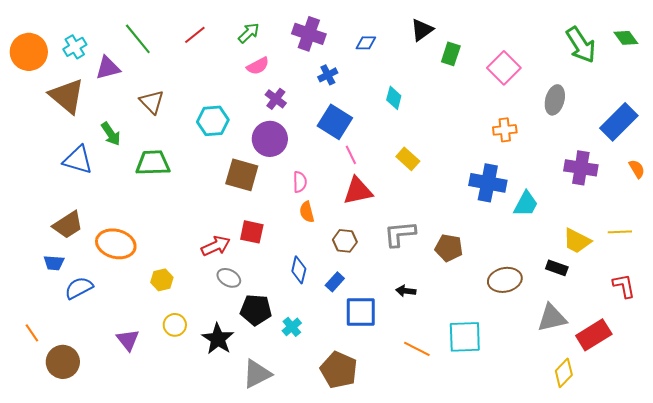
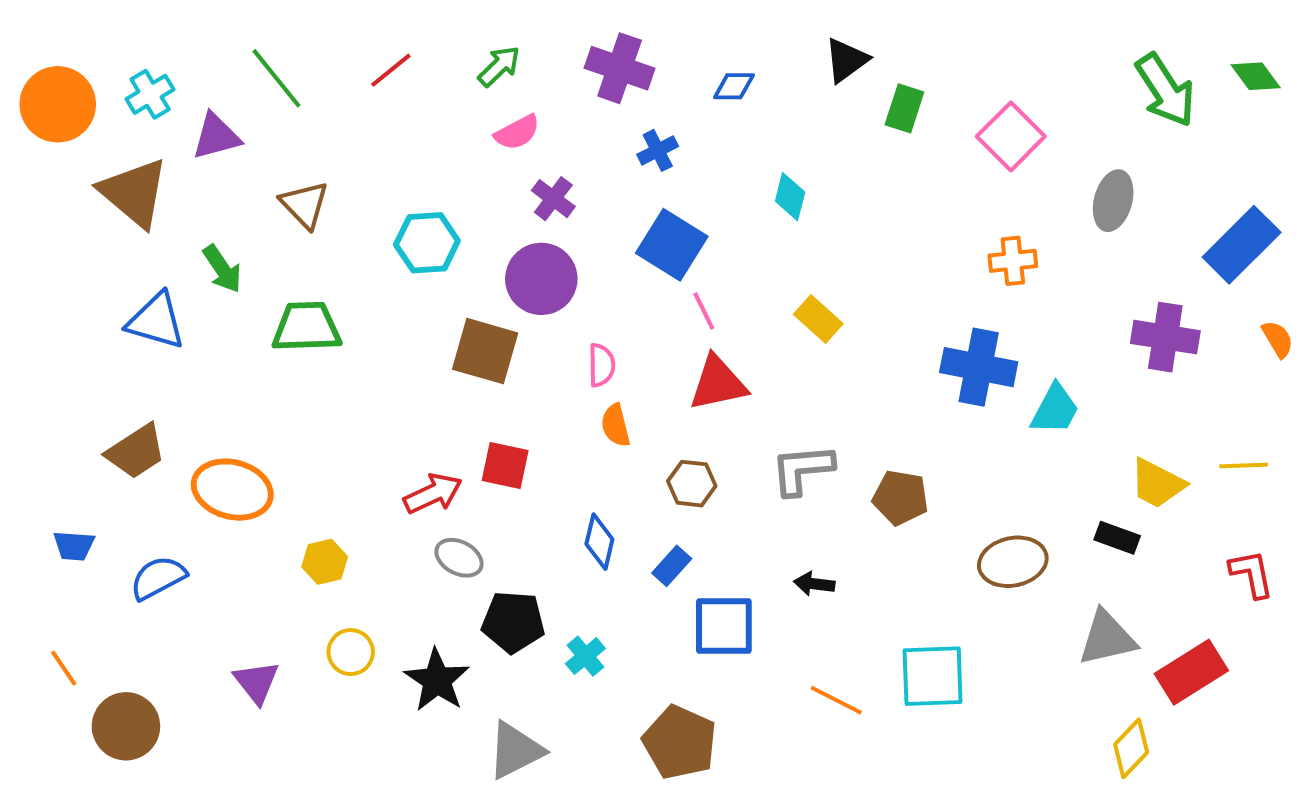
blue trapezoid: (54, 263) -> (74, 546), moved

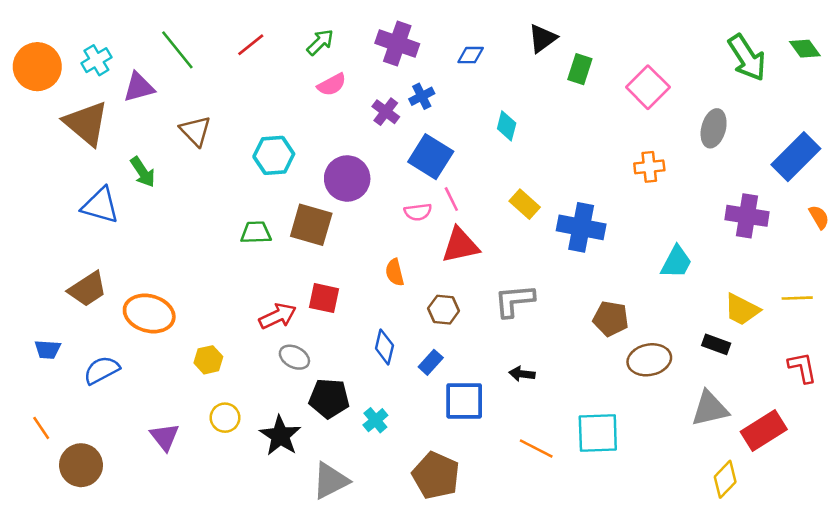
purple cross: (553, 199) -> (386, 112), moved
green trapezoid: (307, 327) -> (256, 232), moved, size x0.7
pink semicircle: (601, 365) -> (418, 212), moved, turned 84
blue cross: (979, 367) -> (581, 227), moved
brown pentagon: (900, 498) -> (611, 319), moved

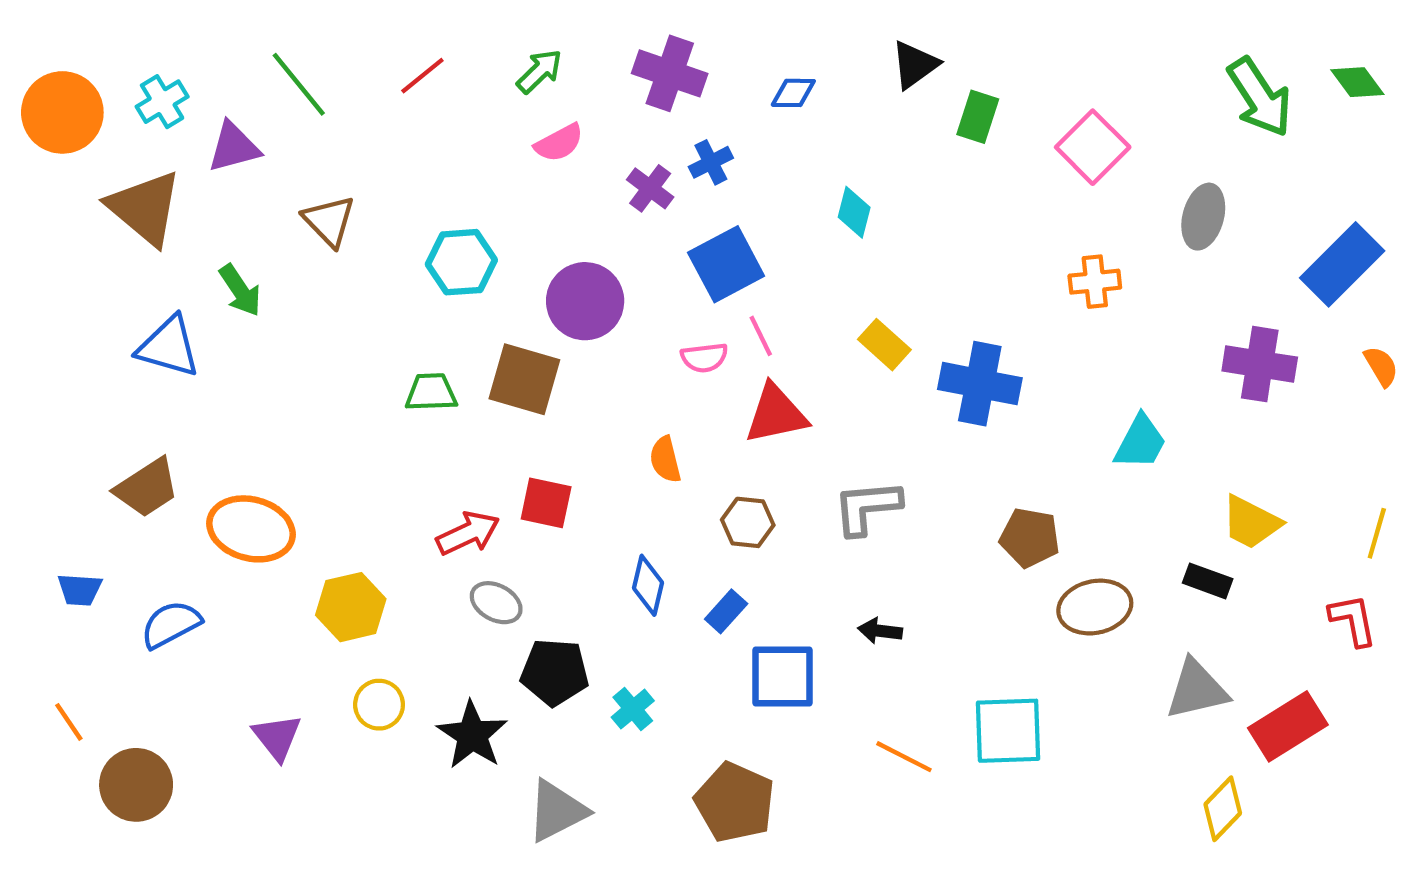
blue square: (431, 157) -> (726, 264), turned 30
yellow line: (797, 298) -> (1377, 533), moved, turned -72
yellow hexagon: (208, 360) -> (351, 607), size x1.4

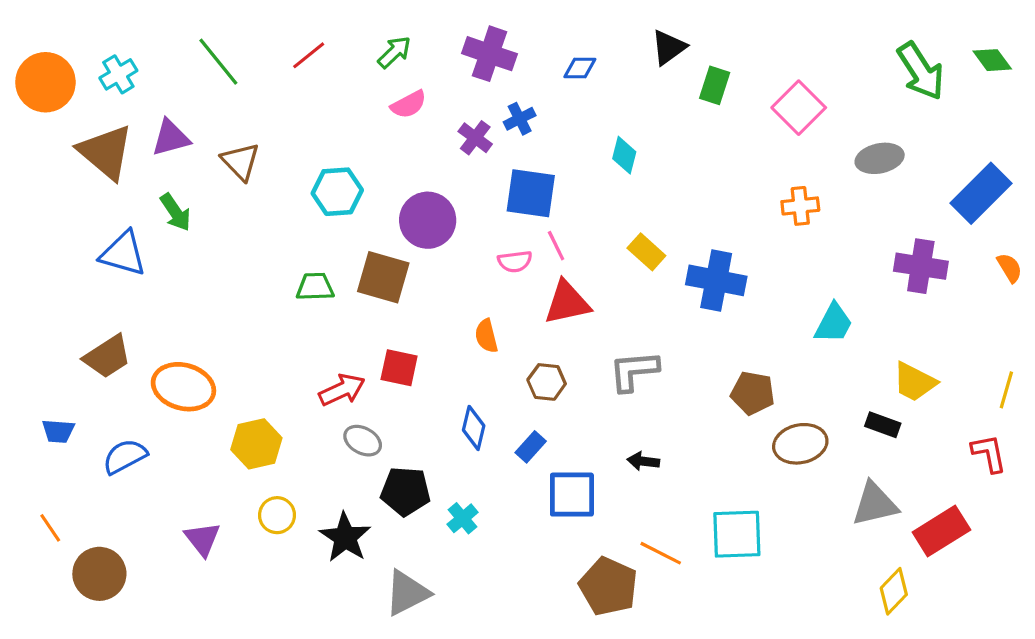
purple triangle: (234, 147) -> (171, 138), moved
gray ellipse: (1203, 217) -> (880, 158), turned 63
blue square: (726, 264) -> (531, 193), turned 36
brown pentagon: (735, 802) -> (608, 587), moved

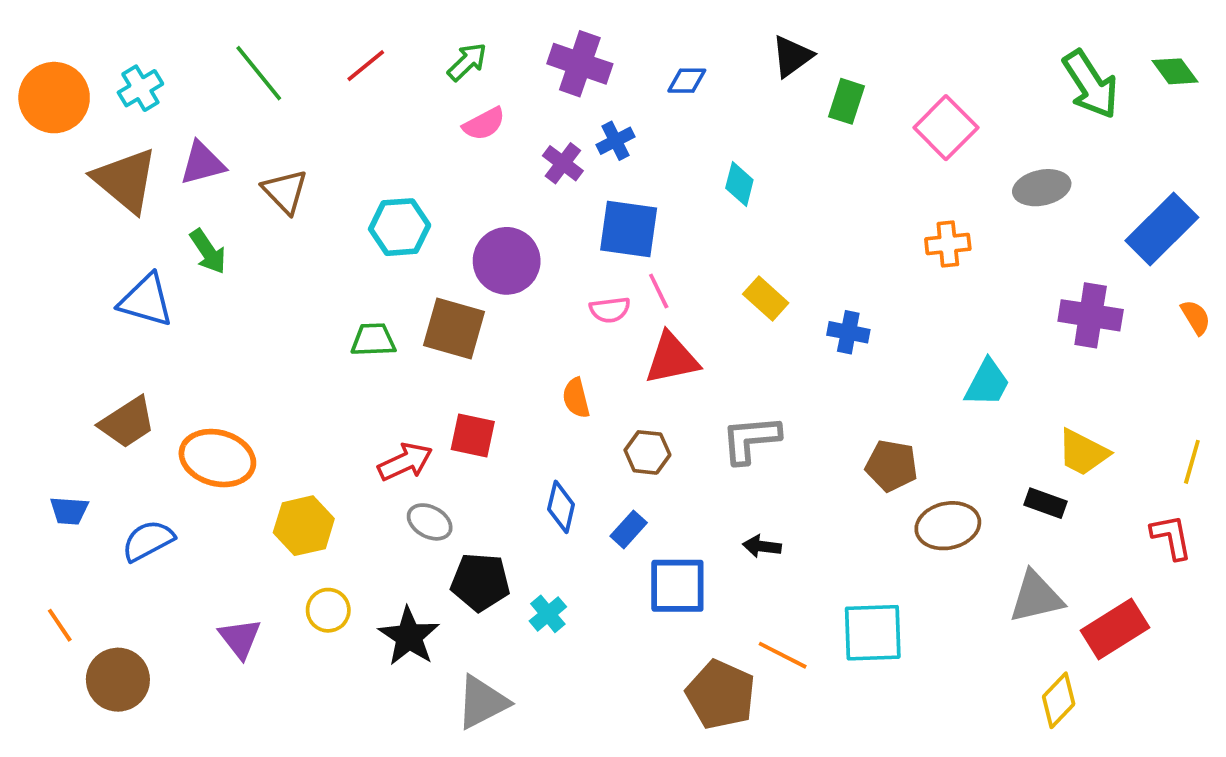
blue cross: (716, 280) -> (848, 332), size x0.6

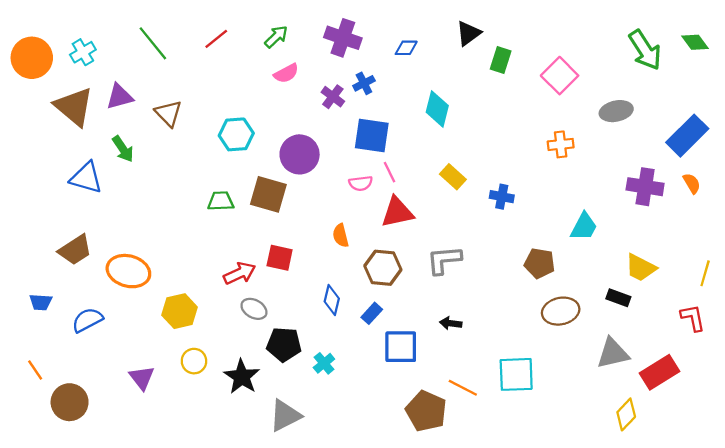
cyan diamond: (739, 184) -> (437, 109), size x1.4
orange semicircle: (1196, 317) -> (692, 183), moved
brown hexagon: (647, 452) -> (383, 268), size x1.4
brown pentagon: (892, 466) -> (540, 263), moved

